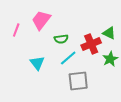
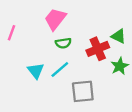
pink trapezoid: (41, 20) -> (55, 19), moved
cyan line: (68, 58) -> (60, 70), moved

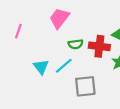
green semicircle: (63, 43) -> (76, 44), moved
red cross: (98, 49) -> (99, 46), turned 30

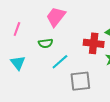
green semicircle: (76, 44) -> (46, 43), moved
cyan triangle: (41, 67) -> (18, 63), moved

